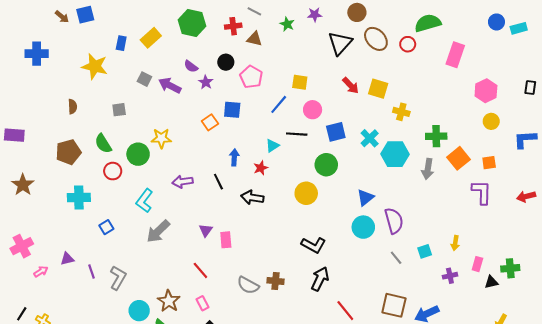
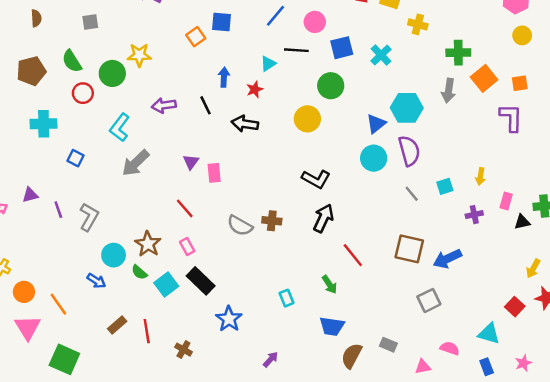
cyan hexagon: (395, 154) -> (407, 108), moved
blue square: (106, 227) -> (75, 158), turned -32

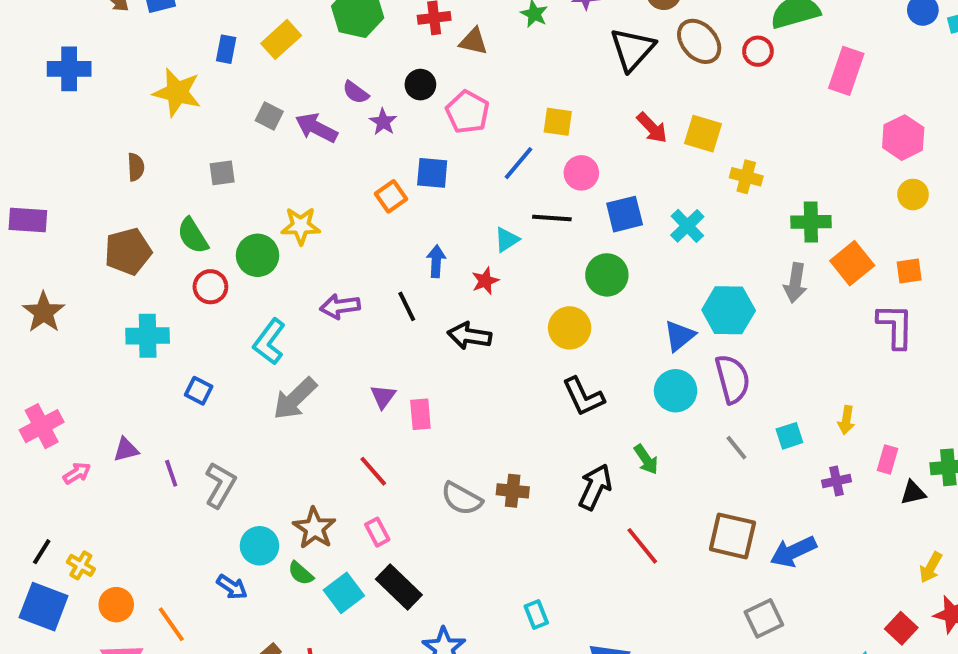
black L-shape: (316, 179) -> (583, 397), moved, turned 36
green arrow: (329, 285) -> (646, 459), moved

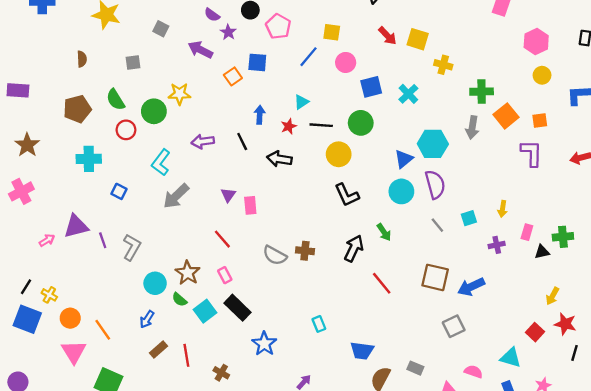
purple arrow: (316, 128) -> (200, 50), moved
black line: (552, 218) -> (321, 125), moved
pink cross: (42, 426) -> (21, 191), moved
purple triangle: (126, 450) -> (76, 226), size x1.6
blue arrow: (232, 587) -> (147, 319), moved, turned 90

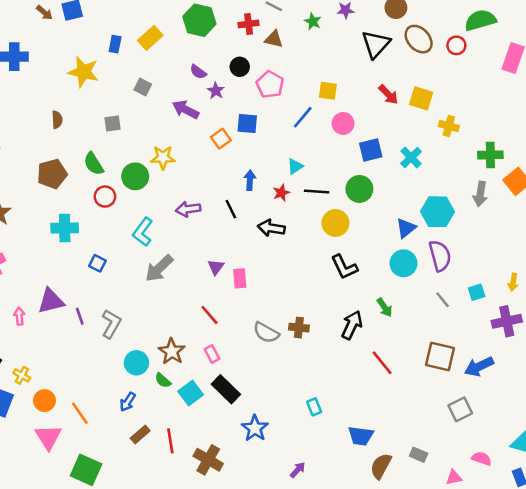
pink arrow: (47, 240) -> (19, 316), turned -63
purple cross: (497, 245) -> (507, 321), size x1.6
brown cross: (221, 373) -> (208, 460), size x1.6

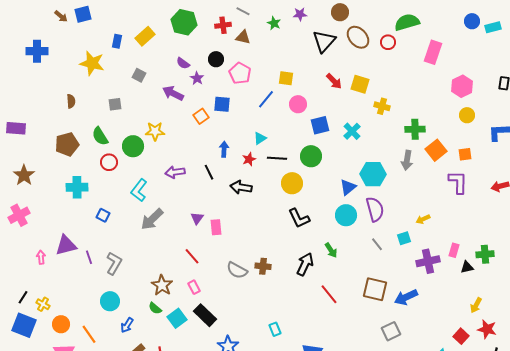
yellow arrow: (513, 282) -> (423, 219), moved, turned 56
cyan circle: (136, 363) -> (110, 301), moved

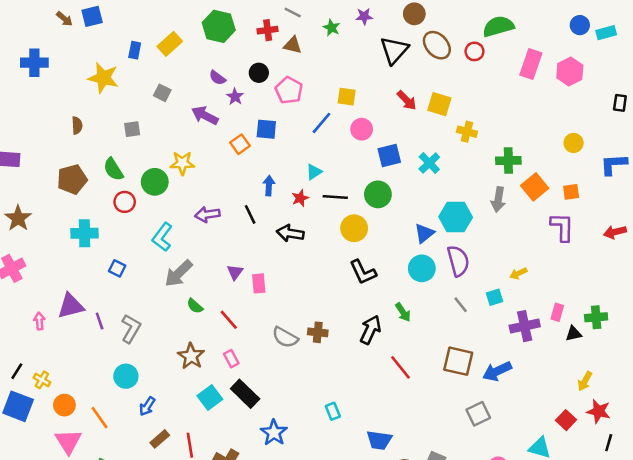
pink hexagon: (462, 86) -> (570, 72), moved
green semicircle: (155, 308) -> (195, 306), moved

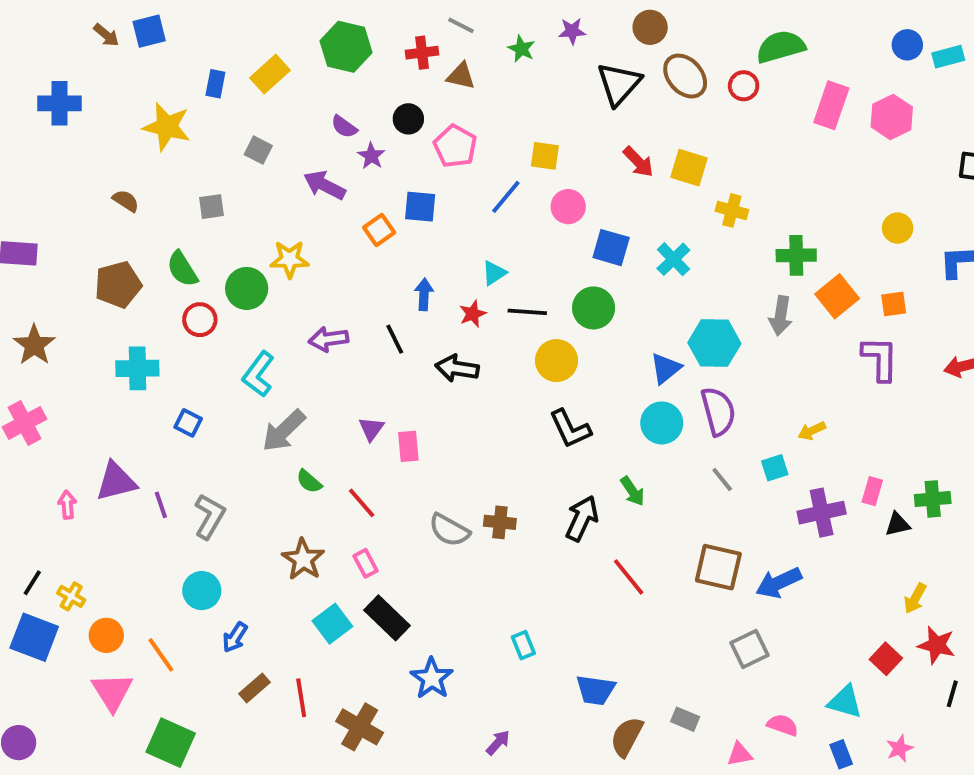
brown semicircle: (77, 125) -> (126, 201), turned -54
blue square: (389, 156) -> (611, 248), turned 30

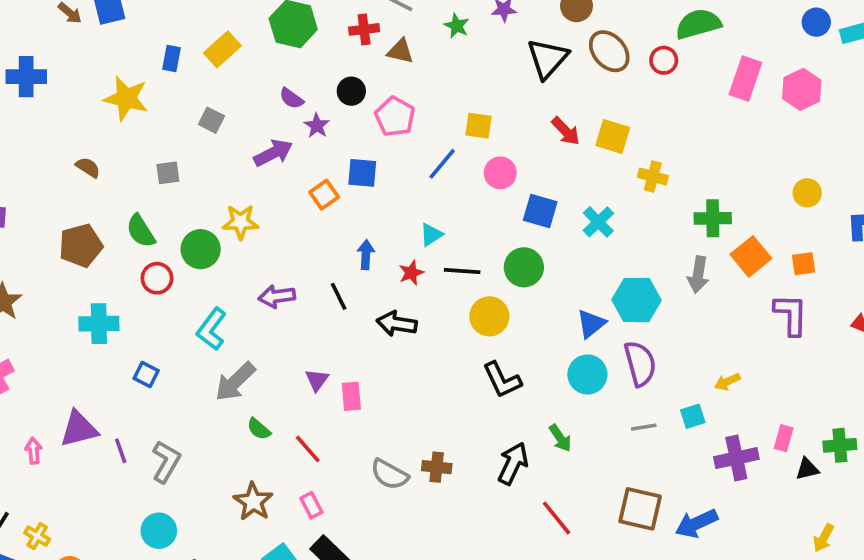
purple arrow: (325, 185) -> (273, 153), turned 126
gray line: (722, 479) -> (644, 427), turned -60

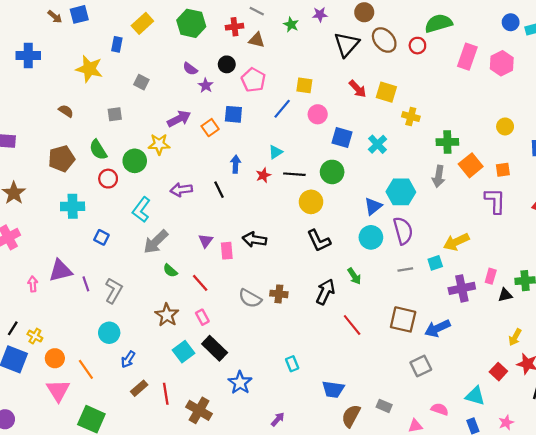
yellow rectangle: (222, 49) -> (142, 23), moved
purple arrow: (273, 153) -> (179, 119), moved
black arrow: (397, 324) -> (254, 240), moved
yellow arrow: (727, 382) -> (456, 242), size x1.6

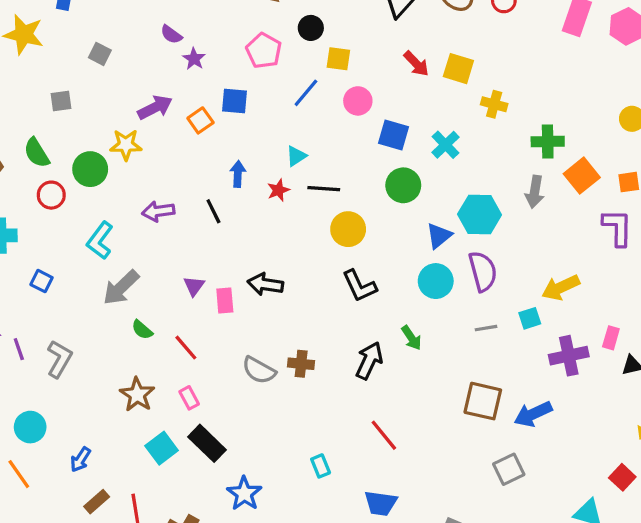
black circle: (227, 64) -> (311, 28), moved
green circle: (332, 172) -> (403, 185), moved
red line: (352, 325) -> (384, 435), moved
cyan circle: (109, 333) -> (30, 427), moved

